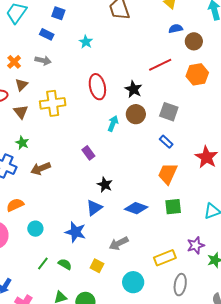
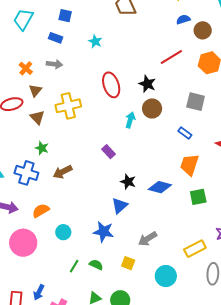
gray square: (169, 112) -> (196, 102), moved
blue diamond: (136, 208) -> (160, 187), moved

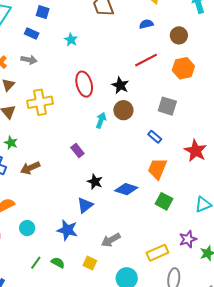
blue semicircle: (183, 19) -> (146, 24), moved
green square: (198, 197) -> (164, 201), turned 36

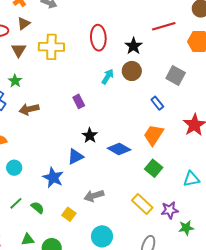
yellow rectangle: (157, 253) -> (142, 204), moved, turned 55

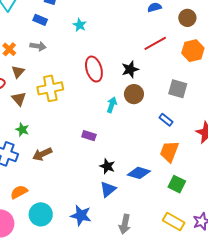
black star: (133, 46) -> (130, 69), turned 30
purple rectangle: (79, 101) -> (89, 136), turned -32
blue triangle: (75, 157) -> (108, 189), moved
cyan circle: (14, 168) -> (41, 214), size x1.5
gray arrow: (94, 196) -> (125, 224), turned -48

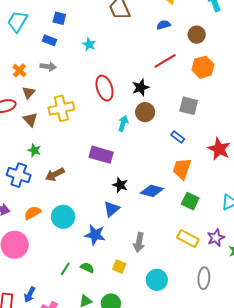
purple rectangle: (89, 136) -> (101, 155), size x1.6
blue triangle: (108, 189) -> (112, 209), moved
cyan circle: (41, 214) -> (63, 217), moved

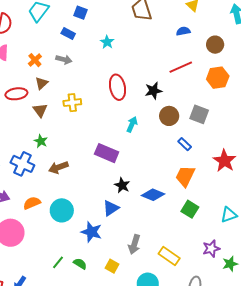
yellow cross: (61, 108) -> (72, 103), size x0.7
brown circle: (145, 112) -> (169, 116), moved
yellow rectangle: (188, 239) -> (169, 256), moved

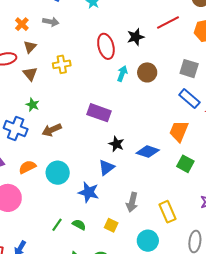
black star: (153, 91) -> (136, 37), moved
brown circle: (169, 116) -> (147, 72), moved
cyan arrow: (132, 124) -> (122, 74), moved
blue rectangle: (185, 144) -> (189, 99), moved, size x1.5
yellow rectangle: (169, 256) -> (168, 212), turned 35

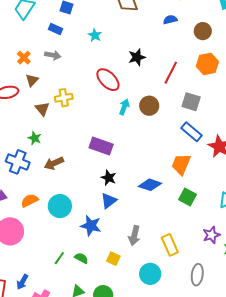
red line: (168, 22) -> (171, 73), moved, turned -35
black star: (136, 37) -> (137, 57), moved
red ellipse: (106, 46) -> (108, 80), turned -30
brown triangle: (30, 74) -> (42, 109), moved
black star: (116, 144) -> (109, 178), moved

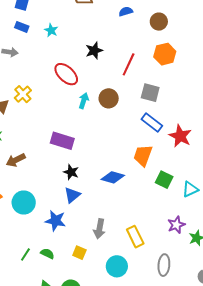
blue rectangle: (56, 29) -> (22, 27), moved
yellow cross: (64, 98) -> (23, 94), turned -30
green square: (188, 197) -> (164, 180), moved

